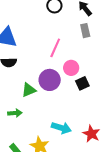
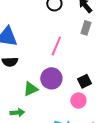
gray rectangle: (85, 31) -> (86, 28), turned 32
pink circle: (71, 68) -> (78, 101), moved

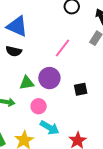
pink circle: (78, 101) -> (39, 106), moved

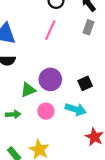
pink line: (63, 48) -> (50, 30), moved
cyan arrow: (50, 128) -> (76, 109), moved

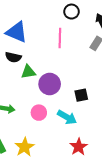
pink line: (50, 30) -> (60, 38), turned -36
green triangle: (28, 90) -> (28, 72), moved

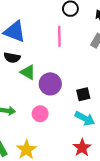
green triangle: (28, 72) -> (28, 72), turned 42
cyan arrow: (67, 117) -> (85, 118), moved

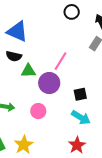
pink line: (59, 36) -> (61, 61), moved, turned 30
green triangle: (28, 72) -> (28, 71), turned -35

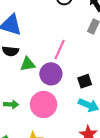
pink circle: (38, 111) -> (44, 104), size x1.6

